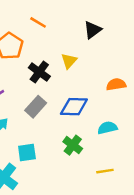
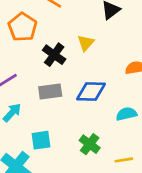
gray rectangle: (36, 107) -> (50, 92), turned 40
green cross: (73, 145) -> (90, 144), moved

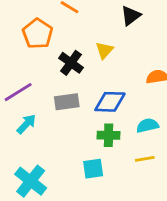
cyan square: (41, 140) -> (93, 169), moved
green cross: (90, 144) -> (109, 135), moved, turned -36
yellow line: (124, 160) -> (145, 159), moved

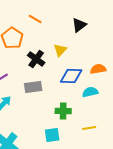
blue diamond: (110, 102) -> (71, 76), moved
cyan semicircle: (147, 125) -> (90, 92), moved

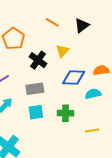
orange line: (35, 19) -> (52, 22), moved
cyan square: (52, 135) -> (36, 112), moved

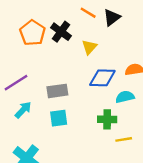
orange line: (52, 22) -> (88, 13), moved
black cross: (38, 60) -> (61, 32), moved
green cross: (66, 113) -> (107, 119), moved

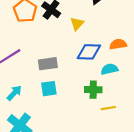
cyan arrow: (23, 110) -> (14, 93), moved

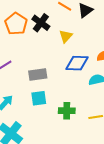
green cross: (93, 90) -> (67, 111), moved

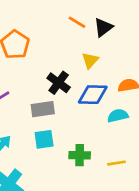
black cross: (41, 23) -> (59, 83), moved
yellow triangle: (66, 36) -> (90, 60), moved

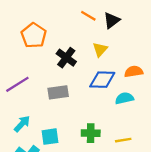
black cross: (59, 83) -> (66, 58), moved
cyan square: (44, 139) -> (50, 137), moved

